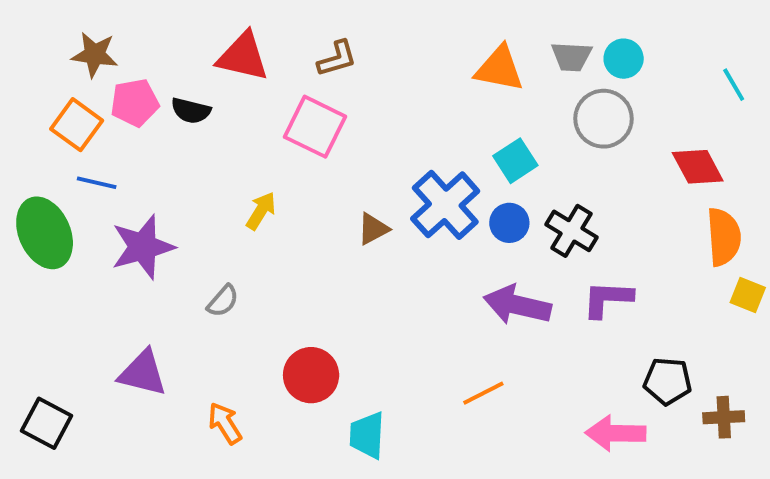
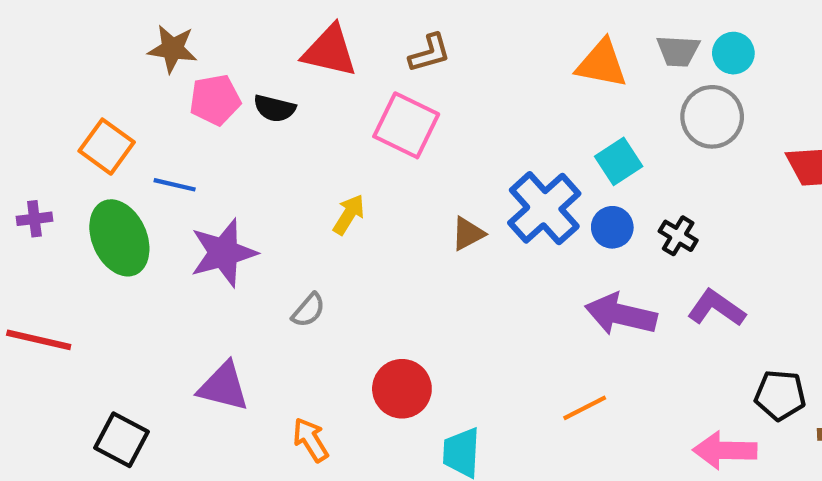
orange square: (77, 125) -> (107, 147), moved
black cross: (571, 231) -> (678, 236), size x0.7
purple L-shape: (608, 299) -> (716, 308), turned 32

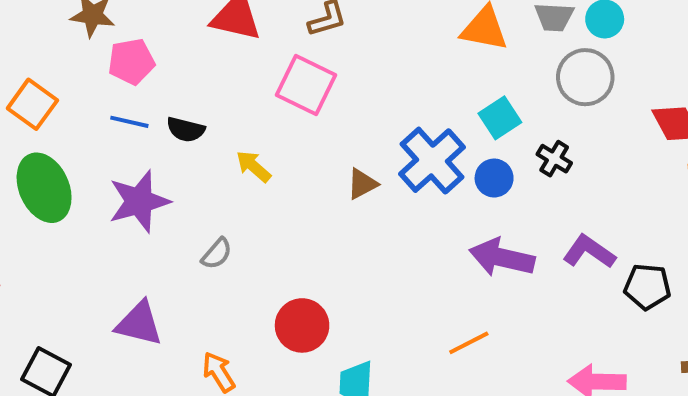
black semicircle: (274, 108) -> (186, 130), moved
blue line: (175, 185) -> (129, 122), moved
yellow arrow: (349, 215) -> (254, 166), turned -81
black cross: (678, 236) -> (554, 159), moved
black pentagon: (780, 395) -> (647, 287), moved

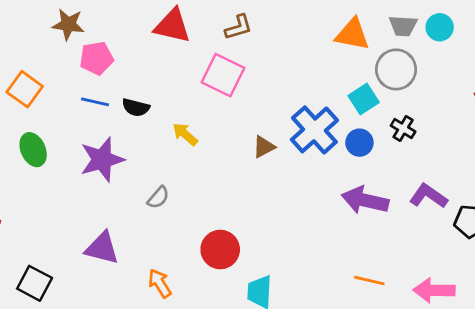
gray circle: (585, 77) -> (396, 69), moved
green ellipse: (44, 188) -> (33, 150), size x0.7
orange line: (469, 343) -> (369, 280), moved, turned 40

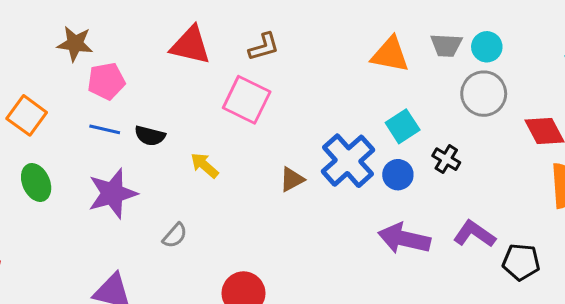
gray circle: (396, 69) -> (484, 94), moved

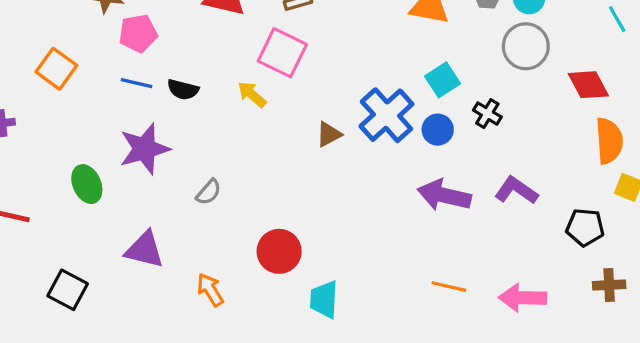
yellow arrow: (204, 165) -> (252, 94), moved
green ellipse: (36, 182) -> (87, 184), moved
black pentagon: (521, 262) -> (585, 227), moved

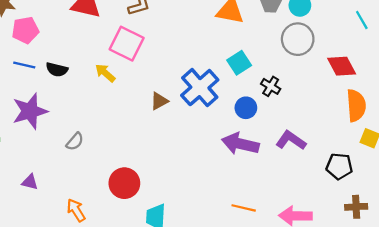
blue circle: (438, 130) -> (246, 108), moved
purple triangle: (145, 250) -> (30, 182), size x0.6

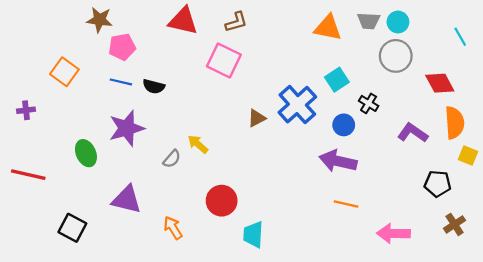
yellow arrow: (105, 73) -> (198, 144), moved
purple L-shape: (291, 140) -> (413, 133), moved
purple triangle: (30, 182) -> (127, 200), size x1.8
brown cross: (356, 207) -> (455, 224), turned -30
orange line: (244, 208) -> (346, 204), moved

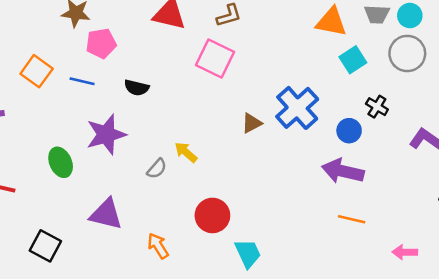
cyan square: (337, 80) -> (353, 60), moved
blue line: (121, 82) -> (82, 81), moved
pink arrow: (393, 233) -> (405, 252), size x0.7
cyan trapezoid: (253, 235) -> (248, 253), turned 152

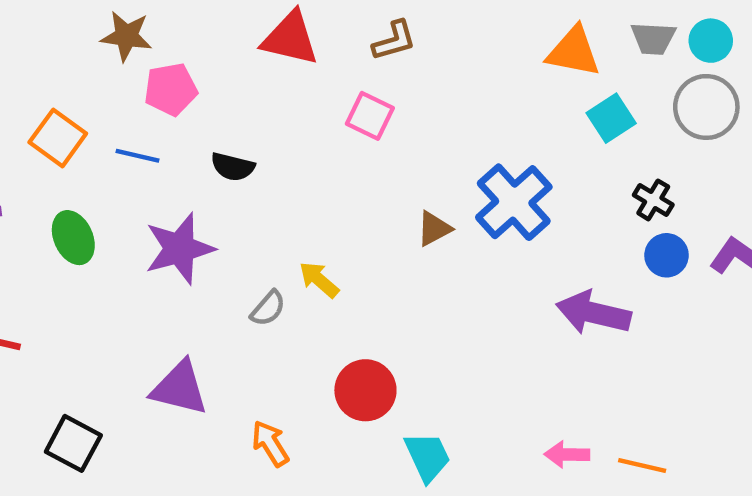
pink square: (215, 59) -> (370, 116), size x0.7
blue circle: (349, 131) -> (666, 255), moved
green ellipse: (61, 162) -> (73, 238), moved
orange line: (352, 219) -> (642, 466), moved
pink arrow: (405, 252) -> (567, 454), moved

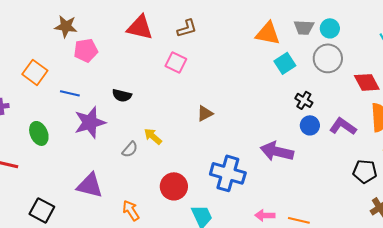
blue line: (137, 156) -> (70, 93), moved
black semicircle: (233, 167) -> (122, 95), moved
blue cross: (514, 202) -> (228, 173), moved, turned -32
green ellipse: (73, 238) -> (39, 133), moved

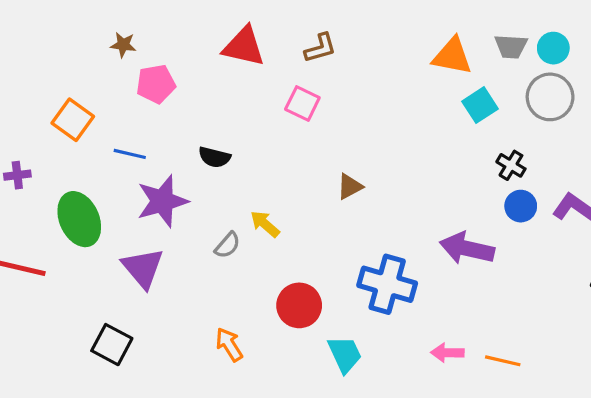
brown star: (66, 26) -> (123, 45), size x0.7
green ellipse: (39, 133) -> (79, 219), size x1.4
purple triangle: (90, 185) -> (143, 268), moved, turned 36
black square: (42, 210) -> (112, 345), moved

